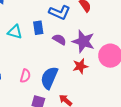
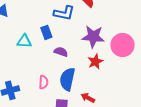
purple semicircle: (59, 39) -> (61, 52), moved

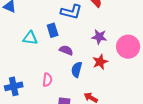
purple star: (93, 37) -> (99, 37), size x0.7
blue semicircle: (67, 79) -> (77, 70), moved, size x0.7

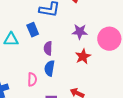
purple semicircle: (66, 50) -> (48, 48), turned -104
blue semicircle: (77, 70) -> (49, 68), moved

